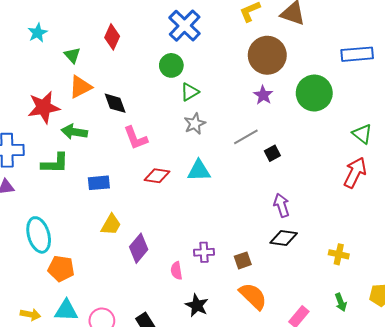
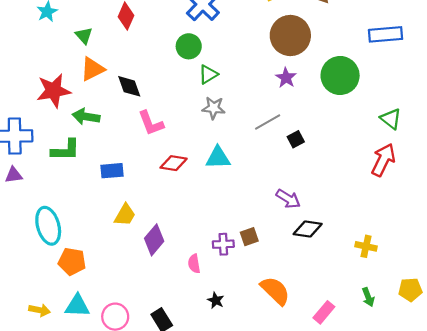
gray star: (195, 124) -> (214, 108), turned 30
purple arrow: (282, 205) -> (288, 199), moved, turned 140
brown square: (243, 260) -> (249, 237), moved
black star: (197, 305) -> (216, 300), size x0.7

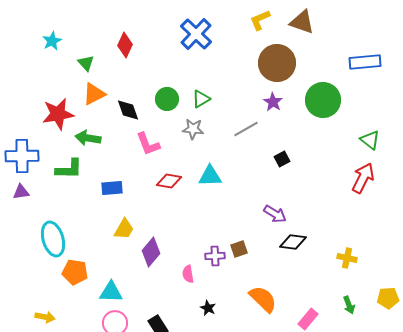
green circle: (189, 46) -> (167, 99), moved
gray star: (214, 108) -> (193, 129), moved
gray line: (268, 122) -> (246, 129), moved
cyan triangle: (77, 306) -> (111, 292), moved

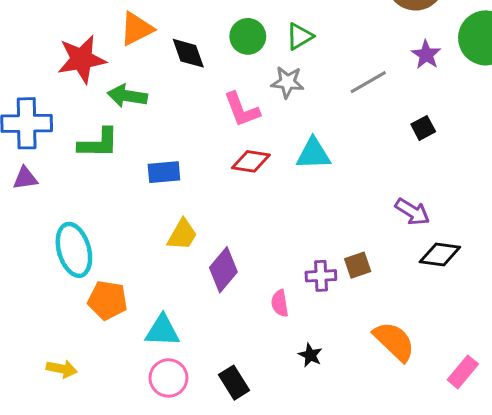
purple star: (273, 102) -> (426, 55), moved
pink L-shape: (148, 144) -> (242, 110), moved

